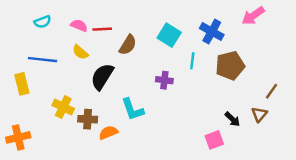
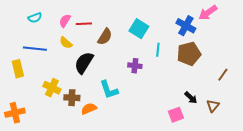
pink semicircle: (79, 25) -> (65, 21), turned -80
blue cross: (212, 32) -> (186, 26), moved
brown triangle: (259, 114) -> (213, 106), moved

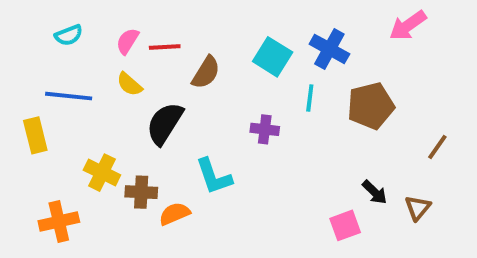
blue cross: (186, 26) -> (329, 49), moved
orange cross: (15, 113) -> (59, 222), moved

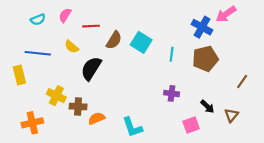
pink semicircle: (127, 41) -> (65, 15), moved
blue cross: (329, 49) -> (202, 27), moved
cyan square: (273, 57) -> (141, 42), moved
purple cross: (265, 129) -> (172, 93), moved
cyan L-shape: (214, 176) -> (132, 127), moved

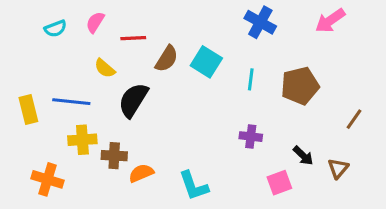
blue cross: (202, 27) -> (260, 22), moved
blue line: (38, 53) -> (71, 102), moved
yellow cross: (56, 96) -> (82, 140), turned -30
orange cross: (32, 123) -> (48, 179), turned 30

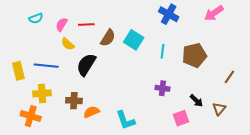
pink semicircle: (95, 22) -> (62, 24), moved
yellow cross: (82, 140) -> (42, 93), moved

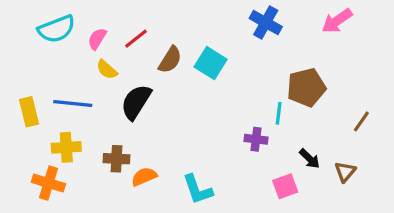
cyan semicircle: (36, 18) -> (57, 29), size x1.6
red line: (86, 24) -> (136, 39), turned -35
cyan line: (162, 51) -> (279, 113), moved

